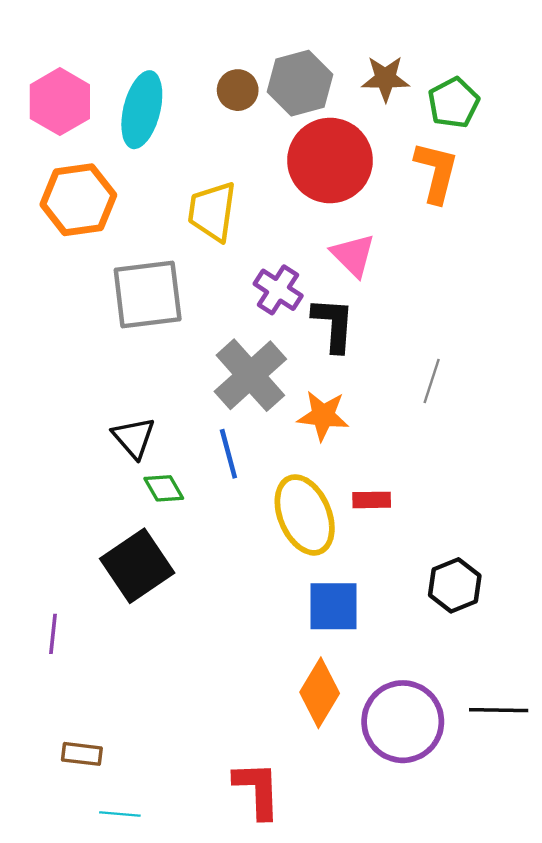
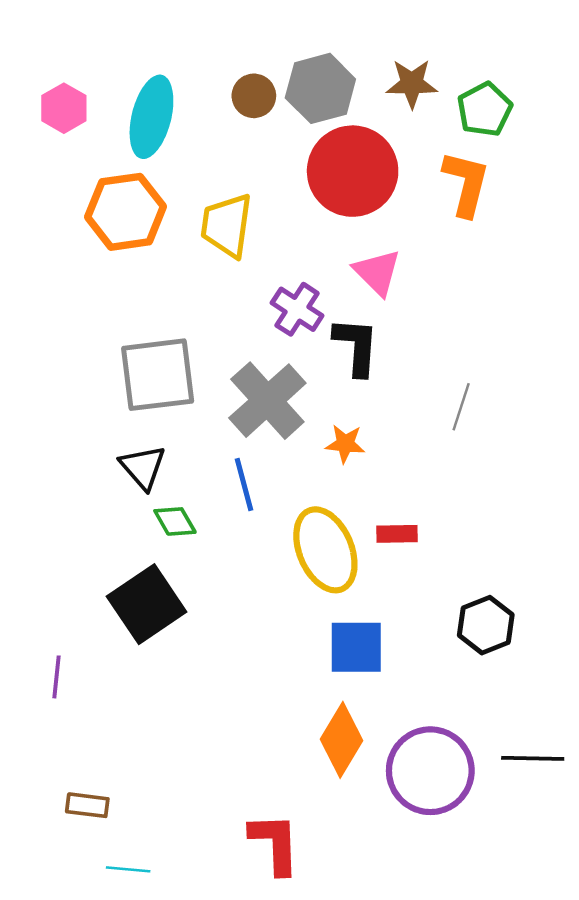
pink hexagon: (60, 102) -> (64, 108), size x0.7
orange hexagon: (78, 200) -> (126, 212), moved
gray square: (148, 294) -> (158, 375), moved
orange star: (323, 416) -> (345, 444), size x0.7

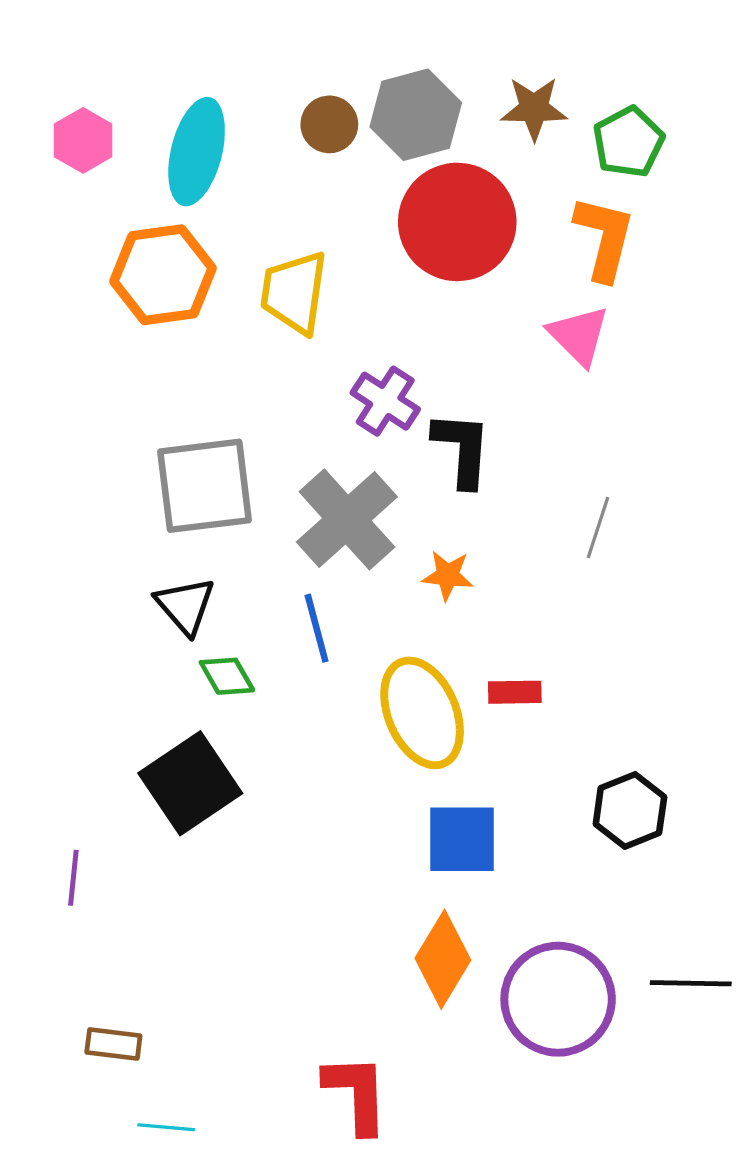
pink triangle: (377, 272) -> (579, 336), moved

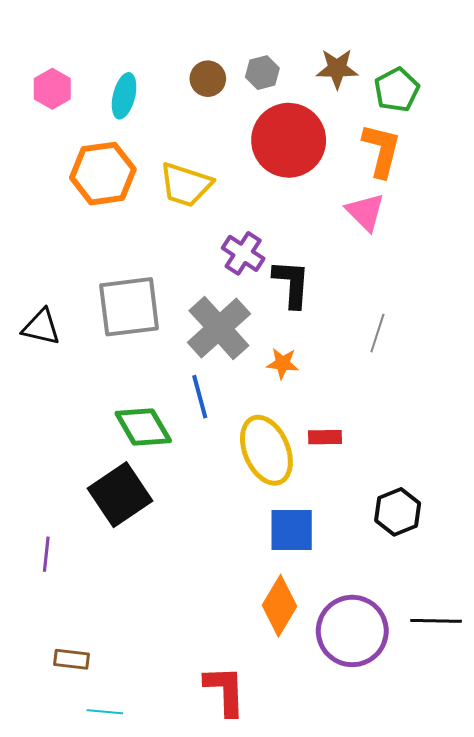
gray hexagon: (416, 115) -> (262, 73), size x0.6
cyan ellipse: (197, 152) -> (124, 96), size x0.7
yellow trapezoid: (294, 292) -> (186, 185), turned -80
black triangle: (185, 606) -> (41, 327), moved, turned -36
green diamond: (227, 676) -> (143, 427), size x1.6

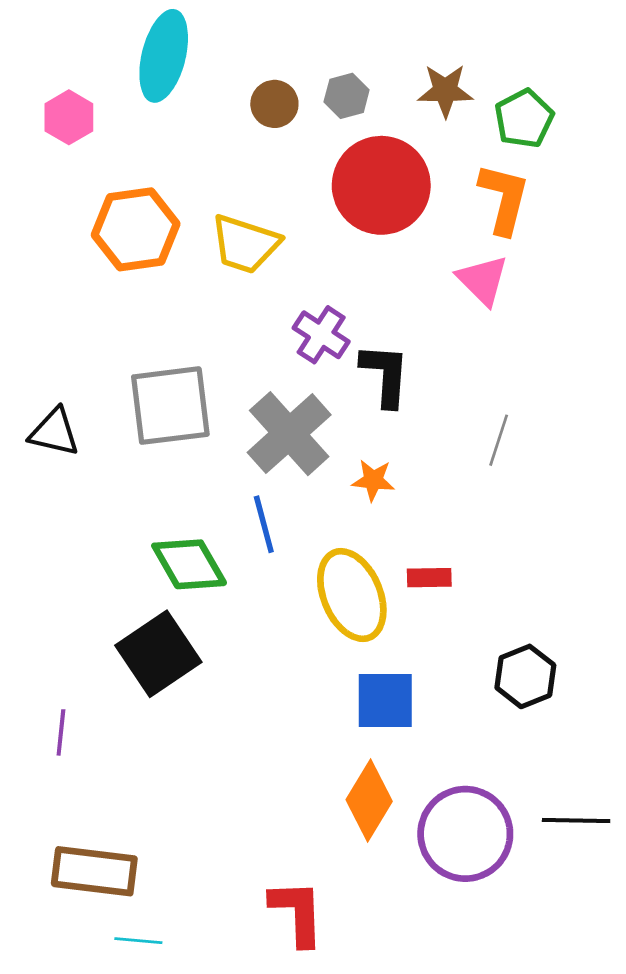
cyan ellipse: (124, 96) -> (164, 56), moved, size x1.5
brown rectangle: (72, 659) -> (94, 871), size x1.8

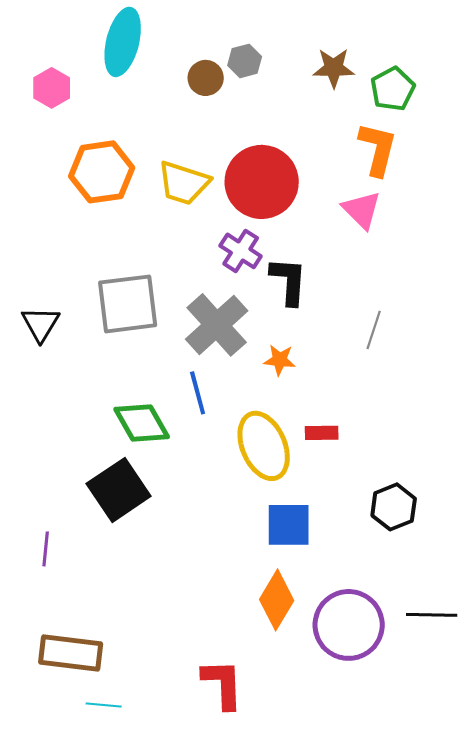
gray hexagon: (347, 96) -> (245, 61), moved
red circle: (381, 185) -> (262, 182), moved
black triangle: (54, 432) -> (41, 324), turned 48

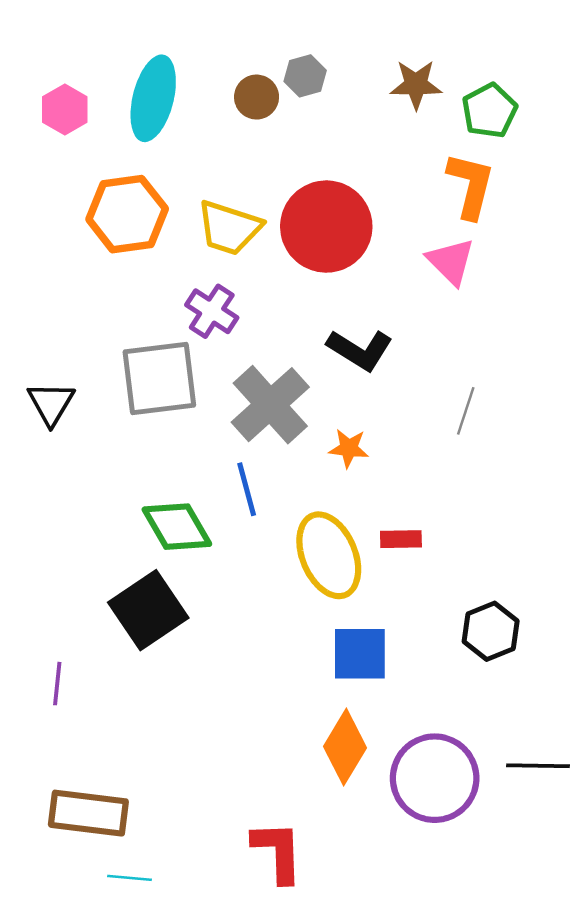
cyan ellipse: (123, 42) -> (153, 98), moved
purple cross: (241, 251) -> (212, 311), moved
black L-shape: (289, 281) -> (360, 350), turned 118

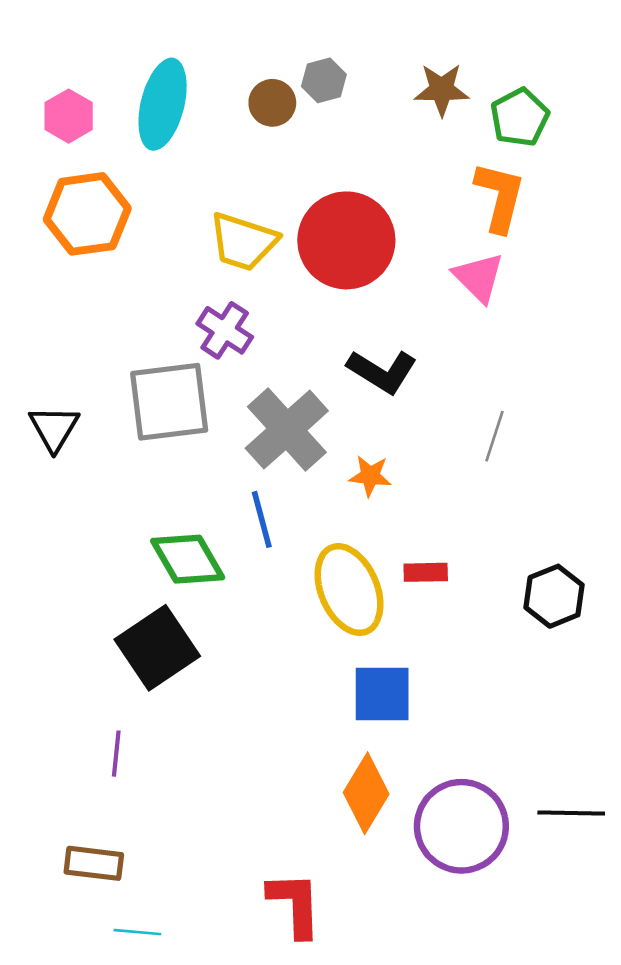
orange hexagon: (127, 214) -> (87, 214), moved
black hexagon: (491, 631) -> (554, 596), moved
purple line: (57, 684) -> (116, 754), moved
brown rectangle: (88, 813) -> (94, 863), size x0.7

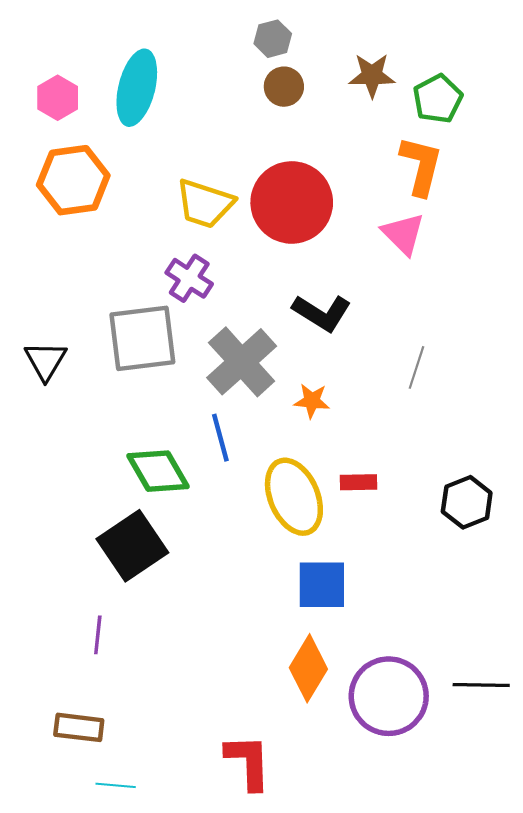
gray hexagon: (324, 80) -> (273, 39), moved
brown circle: (272, 103) -> (284, 87), moved

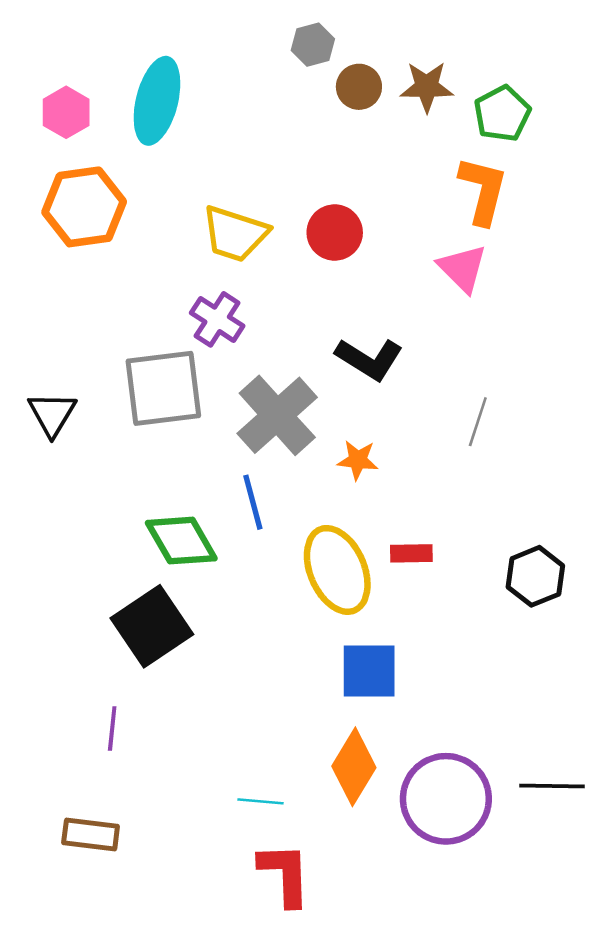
brown circle: (284, 87) -> (359, 87), moved
red circle: (292, 202) -> (335, 232), size x0.6
cyan line: (116, 785) -> (261, 801), moved

